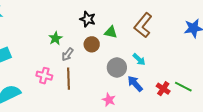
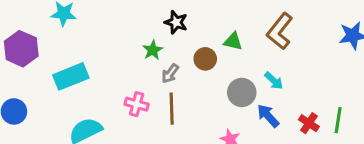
black star: (88, 19) -> (176, 22), moved
green line: (183, 87) -> (338, 120), turned 72

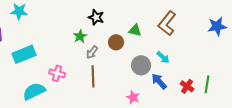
pink cross: (137, 104) -> (57, 73), moved

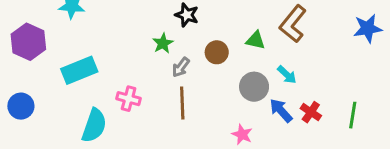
green triangle: (135, 30) -> (256, 40), moved
red cross: (187, 86) -> (311, 112), moved
cyan semicircle: (34, 91) -> (94, 126), turned 135

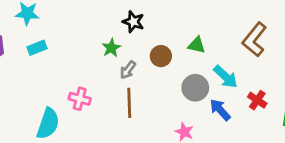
brown L-shape: (293, 24) -> (254, 40), moved
cyan rectangle: (79, 70) -> (37, 48), moved, size x0.6
cyan arrow: (287, 75) -> (226, 77), size x1.4
red cross: (311, 112) -> (257, 100), moved

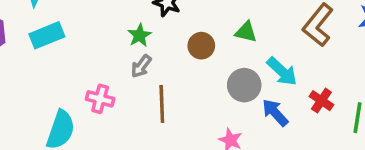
cyan rectangle: (37, 48) -> (47, 35), size x1.4
gray arrow: (128, 70) -> (141, 66), moved

